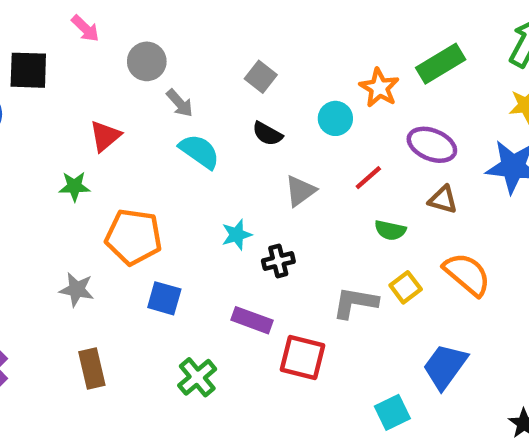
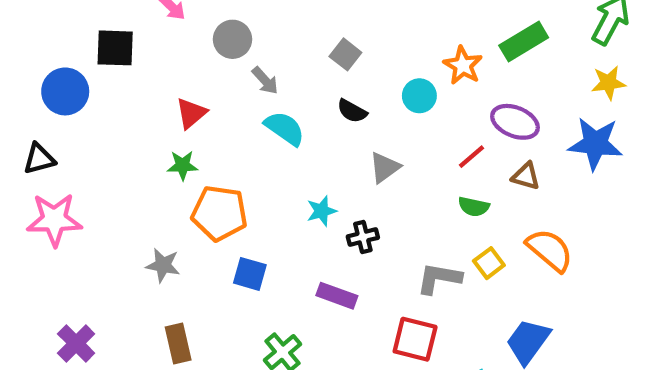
red line: (368, 178) -> (472, 157), moved
green star: (74, 186) -> (183, 165), moved
red square: (302, 358) -> (415, 339), moved

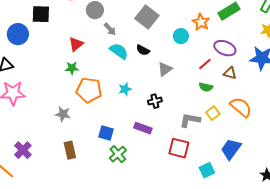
gray square: (345, 54) -> (147, 17), size x1.6
black semicircle: (352, 111) -> (143, 50), moved
cyan star: (322, 211) -> (125, 89), moved
blue square: (250, 274) -> (106, 133), moved

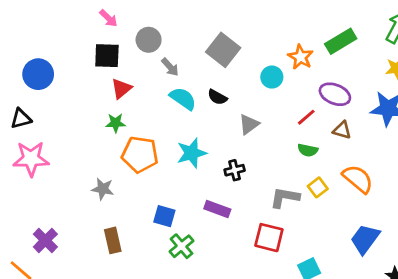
black square: (41, 14) -> (107, 56), moved
cyan star: (125, 89) -> (192, 153), size x1.5
blue trapezoid: (231, 149) -> (365, 239), moved

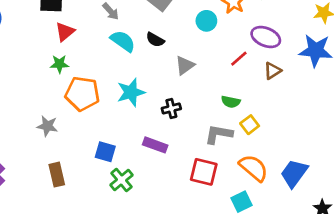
brown triangle: (342, 130) -> (273, 71), turned -48
green semicircle: (308, 150) -> (231, 102), moved
orange semicircle: (358, 179) -> (254, 168), moved

